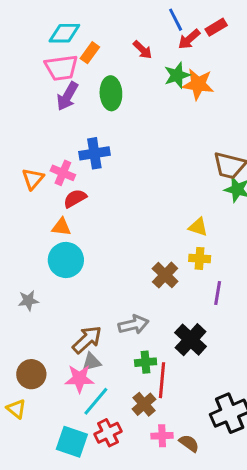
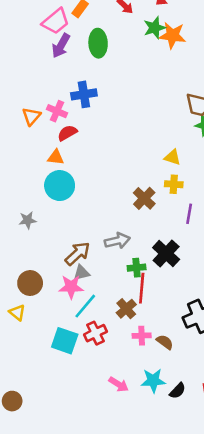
pink trapezoid: (61, 68) -> (56, 21), turned -32
green cross: (146, 362) -> (137, 268), moved

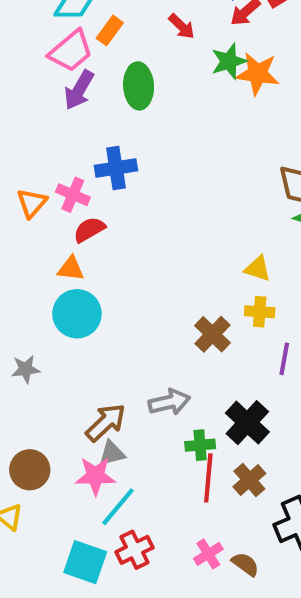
brown cross: (126, 309) -> (249, 480), moved
pink cross: (142, 336) -> (208, 554), turned -30

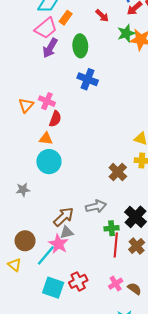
blue cross: (116, 168) -> (88, 79), moved, turned 30
red semicircle: (89, 230) -> (55, 119), turned 140
pink star: (95, 476) -> (58, 244), turned 30
cyan line: (118, 507) -> (46, 255), moved

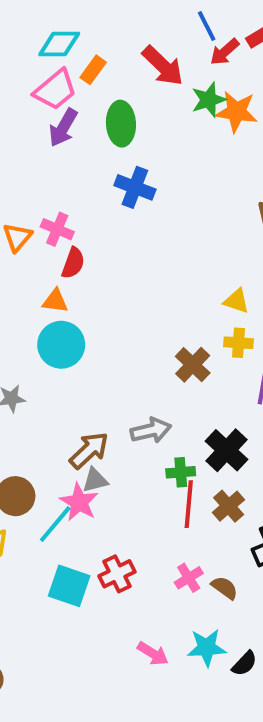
red arrow: (102, 16) -> (163, 66), size x1.6

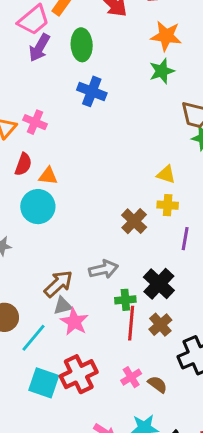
green star: (209, 100) -> (162, 71), moved
red semicircle: (73, 263) -> (23, 164), moved
orange triangle: (55, 301) -> (48, 176), moved
pink star: (79, 502) -> (74, 322), moved
red cross: (117, 574) -> (79, 374), size x1.4

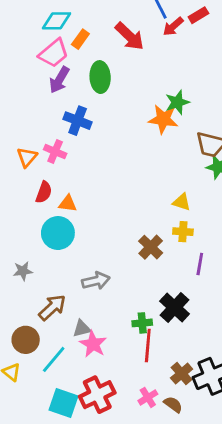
orange star: (166, 36) -> (163, 119), moved
blue cross: (92, 91) -> (78, 121), moved
gray arrow: (103, 269) -> (96, 281), moved
brown arrow: (58, 284) -> (52, 307), moved
brown cross: (160, 325) -> (182, 374), moved

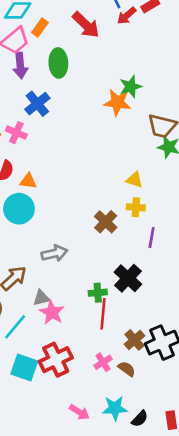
purple arrow: (59, 80) -> (20, 66), turned -35
blue cross: (78, 121) -> (37, 104), turned 30

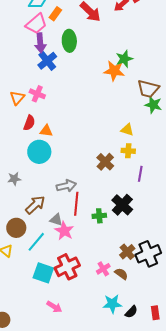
blue cross: (37, 104) -> (47, 61), moved
gray triangle: (41, 298) -> (56, 220), turned 32
red line: (103, 314) -> (76, 204), moved
pink arrow: (79, 412) -> (54, 307), moved

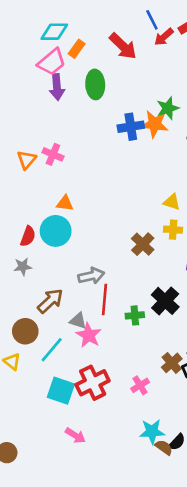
blue cross: (47, 61) -> (131, 127), moved, turned 30
red semicircle: (29, 123) -> (28, 236), moved
brown semicircle: (121, 274) -> (164, 447), moved

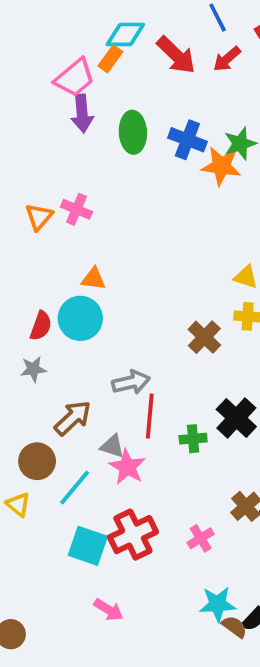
cyan diamond: (54, 32) -> (125, 34), moved
red arrow: (164, 37) -> (227, 59), moved
green ellipse: (95, 84) -> (133, 132), moved
blue cross: (131, 127) -> (187, 140), moved, turned 30

